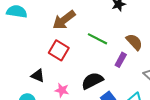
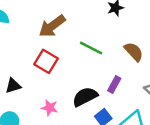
purple rectangle: (121, 60) -> (114, 85), moved
black triangle: (38, 76) -> (13, 86), moved, turned -40

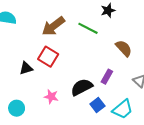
green line: (91, 48) -> (88, 28), moved
black triangle: (13, 86) -> (26, 68), moved

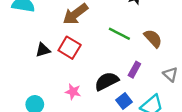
green line: (88, 28) -> (119, 34), moved
black triangle: (26, 68) -> (43, 50), moved

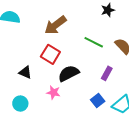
black triangle: (43, 50) -> (25, 72), moved, turned 40
black semicircle: (107, 81) -> (69, 73), moved

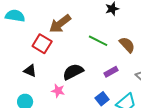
red square: (50, 54) -> (42, 44), moved
purple rectangle: (107, 73) -> (111, 72), turned 32

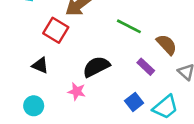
brown semicircle: (127, 45) -> (167, 45), moved
purple rectangle: (111, 72) -> (146, 67), turned 72

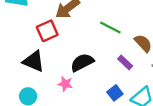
red square: (56, 30) -> (47, 31), turned 35
black triangle: (40, 65) -> (34, 61), size x1.5

